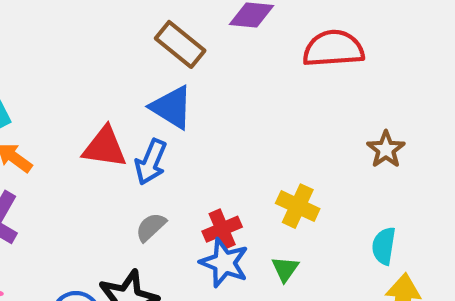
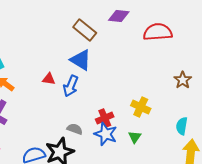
red triangle: (105, 147) -> (49, 79), size x0.6
gray semicircle: (151, 227) -> (75, 129), moved, turned 63

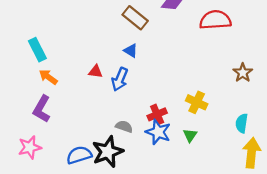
blue triangle: (81, 60) -> (131, 51), size x0.6

